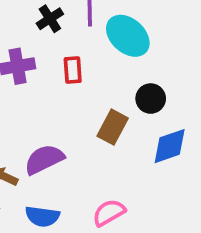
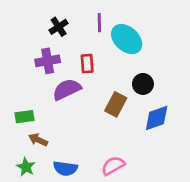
black cross: (50, 19) -> (59, 27), moved
purple semicircle: (44, 159) -> (67, 89), moved

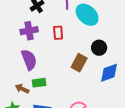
purple semicircle: (67, 89) -> (29, 60), moved, turned 95
green rectangle: (25, 117) -> (39, 83), moved

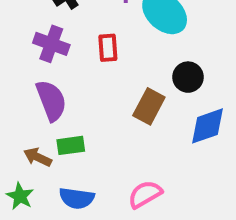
purple cross: (29, 31) -> (51, 44), turned 30

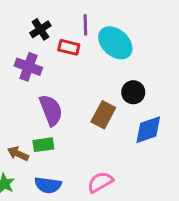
red rectangle: (108, 48) -> (69, 47), moved, turned -72
purple semicircle: (51, 101) -> (51, 110), moved

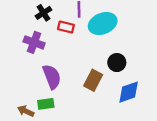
cyan ellipse: (115, 43) -> (103, 23), turned -64

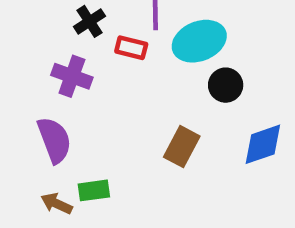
black circle: (117, 63) -> (226, 85), moved
purple semicircle: (52, 77) -> (54, 140), moved
blue diamond: (129, 92) -> (263, 144), moved

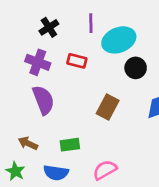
red rectangle: (131, 48) -> (77, 61), moved
purple semicircle: (54, 140) -> (43, 100), moved
green rectangle: (94, 190) -> (70, 145), moved

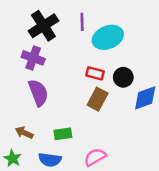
black cross: (49, 27) -> (43, 26), size x1.6
red rectangle: (77, 61) -> (95, 73), moved
black circle: (136, 68) -> (123, 77), moved

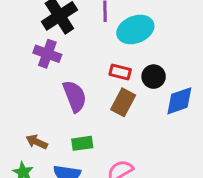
purple semicircle: (38, 93) -> (75, 96), moved

